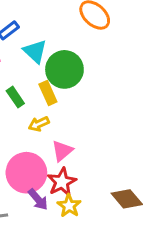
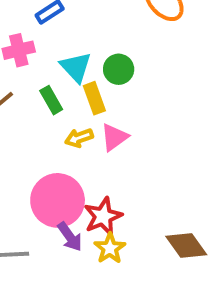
cyan triangle: (35, 51) -> (76, 67), moved
green circle: (64, 69) -> (119, 69), size x0.6
pink triangle: (62, 151) -> (114, 137), moved

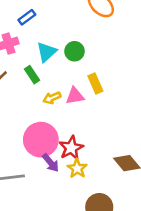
cyan triangle: (76, 67) -> (46, 52), turned 35
yellow rectangle: (94, 98) -> (95, 84), moved
pink triangle: (114, 137) -> (75, 96), turned 30

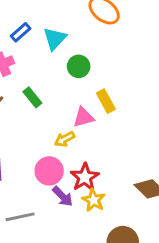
cyan triangle: (46, 52) -> (55, 39), moved
yellow arrow: (52, 98) -> (65, 139), moved
pink circle: (41, 140) -> (49, 171), size x0.7

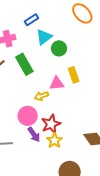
blue rectangle: (21, 32) -> (32, 20), moved
cyan triangle: (55, 39) -> (44, 37), moved
green rectangle: (32, 97) -> (24, 64), size x1.5

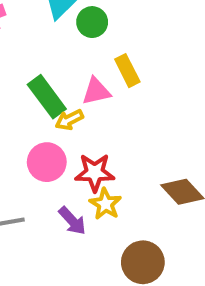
green rectangle: (24, 64) -> (47, 97), moved
red star: (51, 124) -> (95, 173), turned 30
purple arrow: (34, 134) -> (72, 221), moved

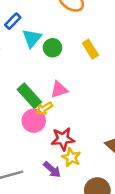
yellow rectangle: (127, 71) -> (90, 49), moved
pink circle: (47, 162) -> (34, 121), moved

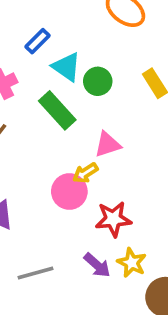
cyan triangle: (32, 38) -> (66, 67), turned -35
green rectangle: (29, 96) -> (57, 110), moved
yellow star: (71, 157) -> (132, 263), moved

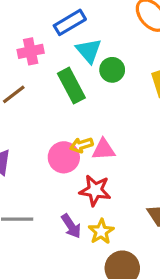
blue rectangle: (37, 41) -> (70, 22), size x1.4
pink triangle: (108, 144) -> (104, 149), moved

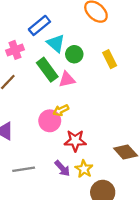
pink triangle: (104, 149) -> (67, 79), moved

